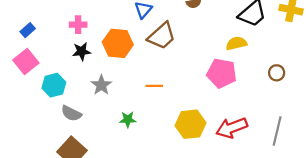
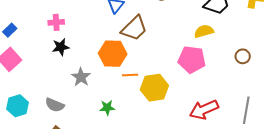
orange hexagon: (118, 43) -> (113, 54), moved
cyan hexagon: (54, 85) -> (18, 106), moved
yellow hexagon: (190, 124) -> (154, 88), moved

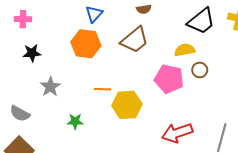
pink cross: (56, 22) -> (23, 19), moved
brown trapezoid: (134, 28) -> (135, 40), moved
orange hexagon: (113, 54) -> (86, 44), moved
brown circle: (243, 56) -> (200, 70), moved

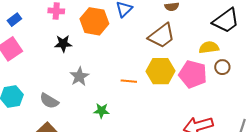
orange hexagon: (86, 44) -> (94, 21), moved
yellow hexagon: (127, 105) -> (160, 71), moved

